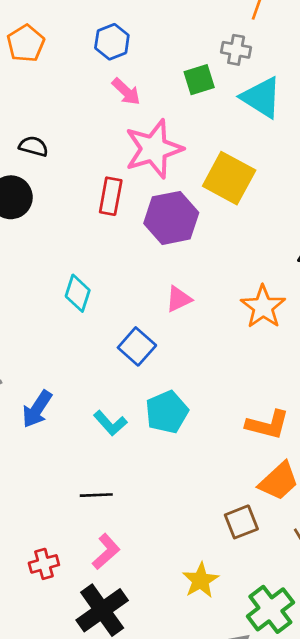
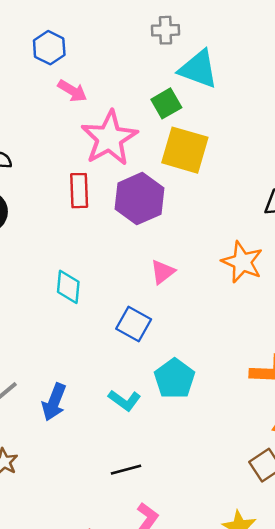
green square: (199, 80) -> (166, 103), moved

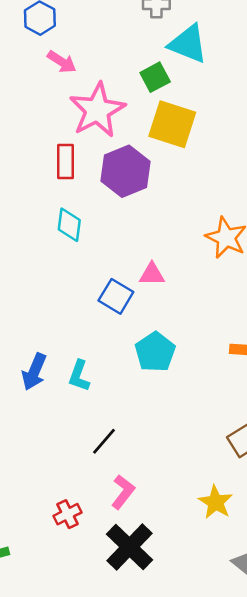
pink triangle: (163, 272) -> (152, 274), moved, turned 36
cyan diamond: (68, 287) -> (69, 225), moved
cyan L-shape: (125, 400) -> (79, 376), moved, turned 72
black line: (126, 470) -> (104, 441), turned -36

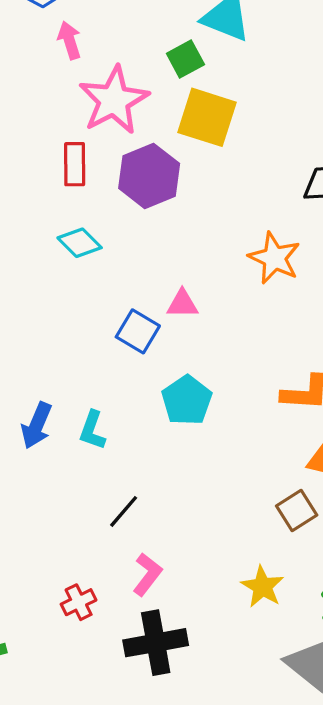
pink arrow: (62, 62) -> (69, 40), turned -140
cyan diamond: (69, 225) -> (80, 243), turned -52
black cross: (129, 547) -> (156, 643), turned 36

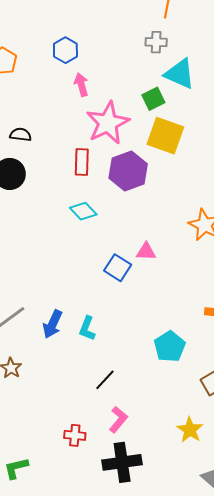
cyan pentagon: (187, 400) -> (170, 346), moved
red cross: (79, 602) -> (75, 435), turned 30

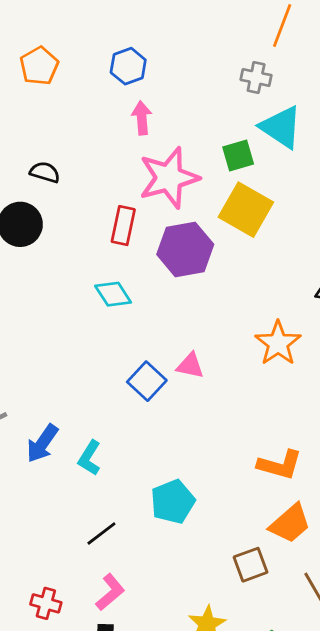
cyan pentagon: (170, 346) -> (173, 502), moved

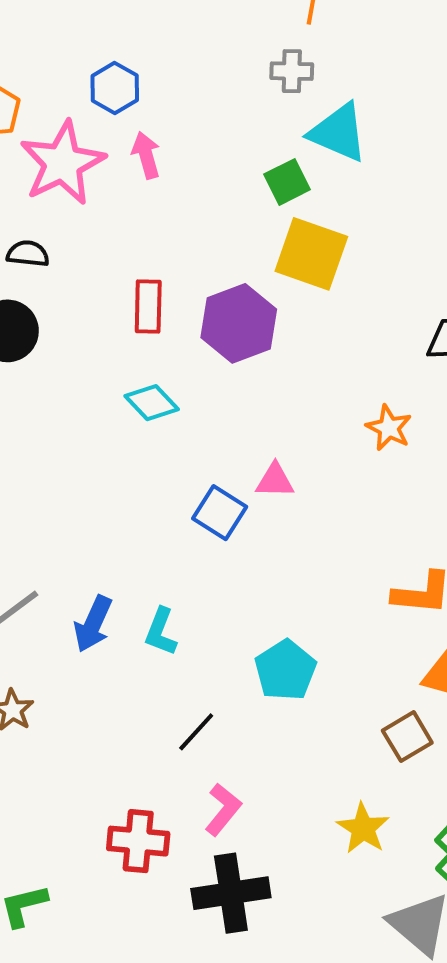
pink star: (169, 178) -> (62, 163), moved
orange star: (278, 343) -> (389, 428), size x0.7
red cross: (46, 603) -> (138, 841), size x1.4

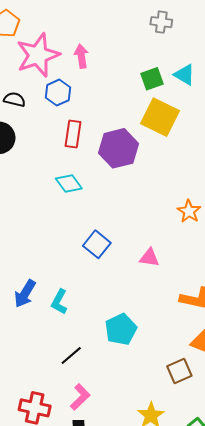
blue hexagon: (115, 88) -> (58, 93), moved
cyan triangle: (338, 133) -> (184, 75), moved, size x0.7
pink triangle: (275, 481) -> (149, 258), moved

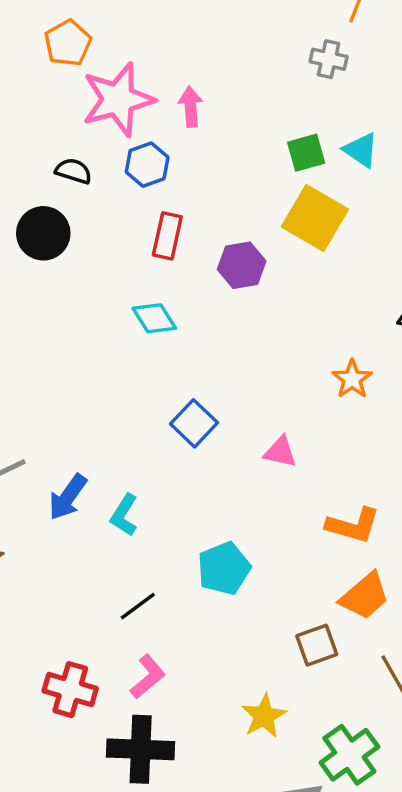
purple hexagon: (118, 148) -> (242, 265), size x0.7

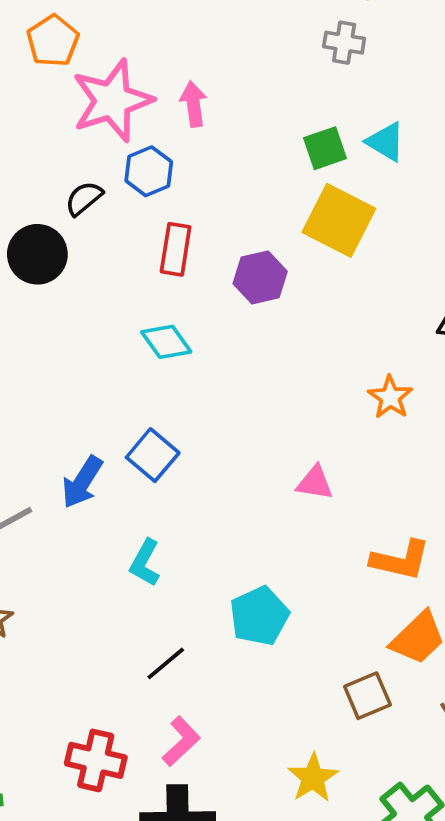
black semicircle: (73, 171) -> (84, 198), moved, turned -54
blue square: (194, 423) -> (153, 455), moved
blue arrow: (68, 497) -> (82, 482), moved

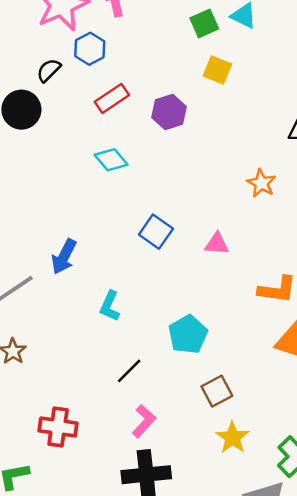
yellow square: (339, 220) -> (217, 70), size x0.6
red rectangle: (176, 249) -> (112, 98), turned 52
blue square: (153, 455) -> (156, 232), moved
brown square: (367, 696) -> (217, 391), moved
red cross: (96, 760) -> (58, 427), moved

